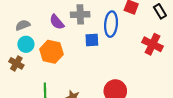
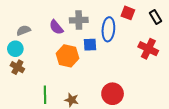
cyan circle: (26, 44) -> (15, 49), moved
orange hexagon: (51, 52) -> (68, 56), moved

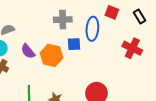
purple semicircle: (56, 27) -> (28, 51), moved

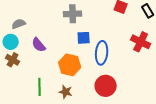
blue ellipse: (92, 29) -> (102, 53), moved
orange hexagon: (51, 55) -> (70, 65), moved

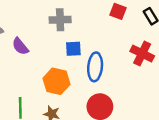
purple semicircle: (39, 45) -> (20, 46), moved

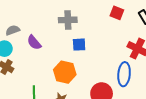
blue ellipse: (95, 67) -> (124, 74), moved

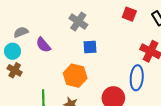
gray cross: (68, 20) -> (78, 22), turned 36

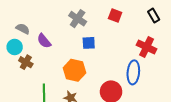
red square: (129, 14) -> (115, 16), moved
gray semicircle: (21, 32) -> (23, 29), turned 48
brown cross: (15, 70) -> (26, 62), moved

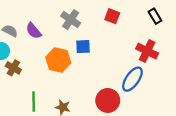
purple semicircle: (44, 41) -> (34, 31), moved
orange hexagon: (74, 70) -> (58, 60), moved
blue ellipse: (133, 72) -> (132, 79), turned 30

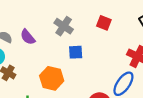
orange hexagon: (58, 60) -> (52, 78), moved

